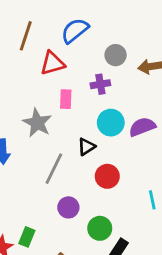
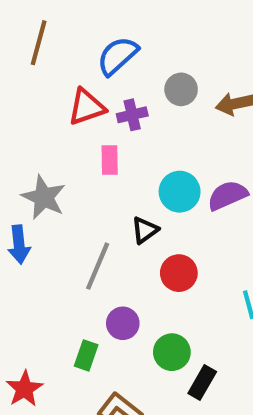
brown line: (26, 36) -> (39, 43), moved
purple cross: (100, 84) -> (132, 115), moved
gray star: (37, 123) -> (44, 197), moved
green rectangle: (27, 237) -> (86, 355), moved

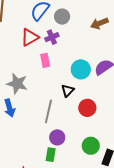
gray circle: (181, 89) -> (62, 17), moved
purple circle: (123, 323) -> (57, 137), moved

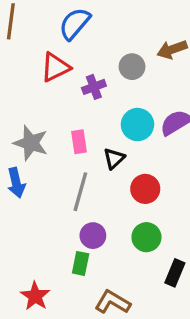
gray circle: (62, 17) -> (132, 67), moved
purple cross: (52, 37) -> (94, 87), moved
pink rectangle: (45, 60) -> (79, 142), moved
green circle: (91, 146) -> (146, 237), moved

